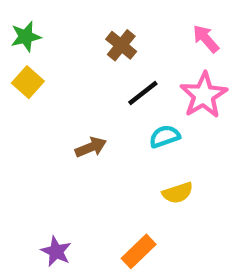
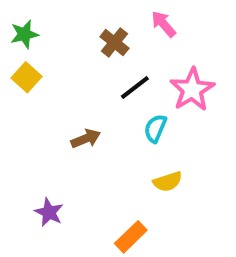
pink arrow: (206, 39) -> (164, 24), moved
cyan semicircle: (165, 136) -> (155, 128), turned -48
purple star: (56, 251) -> (49, 212), moved

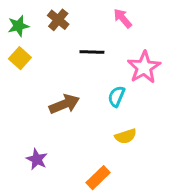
brown cross: (114, 42) -> (58, 20), moved
black line: (135, 87) -> (92, 52), moved, turned 40
brown arrow: (86, 139) -> (64, 104), size x1.4

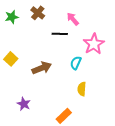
pink arrow: (123, 18) -> (73, 19), moved
yellow square: (20, 58) -> (11, 59), moved
yellow semicircle: (126, 136) -> (82, 89), turned 112

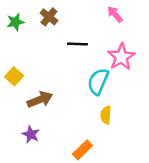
pink arrow: (73, 19) -> (115, 14), moved
cyan semicircle: (76, 63) -> (98, 81), size x1.5
brown arrow: (42, 68) -> (40, 100), moved

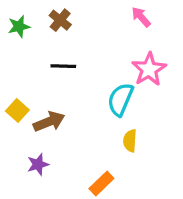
black line: (77, 44) -> (63, 66), moved
yellow square: (14, 76) -> (17, 111), moved
purple star: (31, 134) -> (38, 164), turned 30

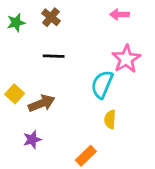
pink arrow: (141, 17) -> (120, 15), turned -48

